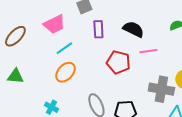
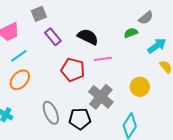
purple rectangle: (98, 29) -> (53, 37), turned -36
gray cross: (161, 89) -> (101, 97), moved, turned 30

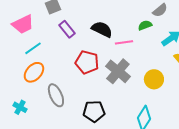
pink line: (103, 59) -> (124, 42), moved
gray cross: (101, 97) -> (118, 71), moved
gray ellipse: (51, 113) -> (56, 95), moved

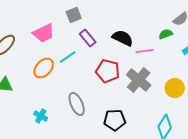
cyan line: (33, 48) -> (68, 57), moved
orange ellipse: (34, 72) -> (44, 68), moved

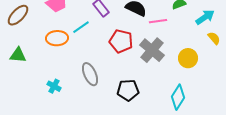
orange ellipse: (44, 68) -> (57, 38), turned 45

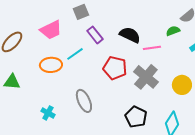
black pentagon: (128, 90) -> (136, 117), moved, turned 30

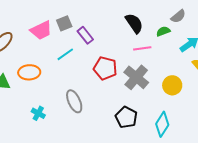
gray square: (81, 12) -> (64, 23), moved
black semicircle: (130, 35) -> (134, 23), moved, turned 30
orange ellipse: (51, 65) -> (29, 72), moved

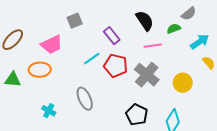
pink trapezoid: (41, 30) -> (52, 45), moved
purple rectangle: (85, 35) -> (112, 36), moved
cyan line: (65, 54) -> (92, 59), moved

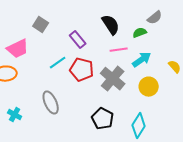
gray square: (75, 21) -> (41, 25), turned -35
cyan arrow: (200, 42) -> (142, 60), moved

